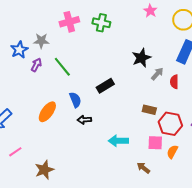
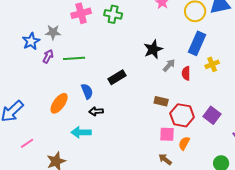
green line: (62, 67) -> (74, 58), turned -55
cyan arrow: (118, 141) -> (81, 132), moved
brown arrow: (143, 168) -> (165, 159), moved

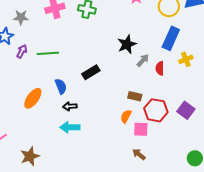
gray star: (53, 32) -> (21, 17), moved
cyan arrow: (81, 132) -> (70, 127), moved
orange semicircle: (184, 143) -> (126, 116), moved

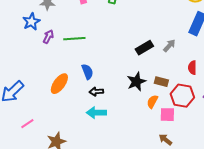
black star: (127, 44) -> (136, 82), moved
red semicircle: (160, 68) -> (192, 68), moved
black rectangle: (91, 72) -> (144, 48), moved

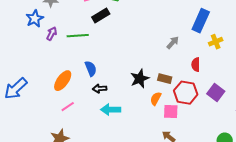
black rectangle: (144, 48) -> (101, 16), moved
cyan arrow: (96, 113) -> (111, 110), moved
pink line: (27, 124) -> (68, 107), moved

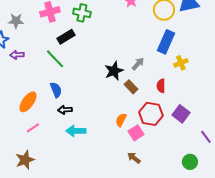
purple arrow: (52, 34) -> (17, 55), turned -120
green line: (78, 36) -> (55, 59), moved, turned 50
black star: (140, 79) -> (114, 71), moved
brown rectangle: (165, 79) -> (131, 87), moved, turned 32
pink square: (171, 112) -> (136, 133), turned -35

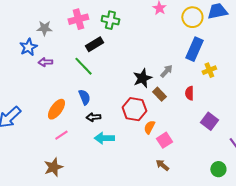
red hexagon: (151, 114) -> (134, 109), moved

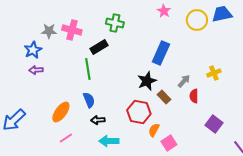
pink cross: (78, 19) -> (72, 30), moved, turned 30
blue rectangle: (194, 49) -> (161, 53), moved
purple arrow: (45, 62) -> (36, 70), moved
green line: (83, 66) -> (88, 69), turned 35
gray arrow: (166, 71) -> (184, 81), moved

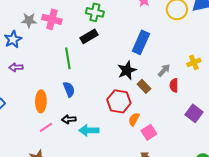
black rectangle: (99, 47) -> (89, 36), moved
purple arrow: (36, 70) -> (16, 67), moved
orange ellipse: (61, 112) -> (41, 101), turned -35
black arrow: (98, 120) -> (69, 119), moved

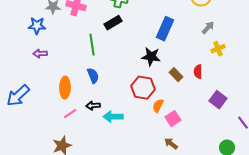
blue star: (13, 39) -> (37, 26), turned 30
black star: (127, 70) -> (151, 57), turned 30
gray arrow: (164, 70) -> (208, 28), moved
brown rectangle: (144, 86) -> (176, 75), moved

